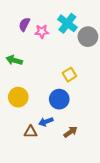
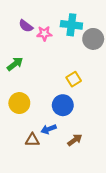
cyan cross: (67, 23) -> (71, 25), turned -30
purple semicircle: (24, 24) -> (26, 26), turned -80
green arrow: (14, 60) -> (15, 64), turned 126

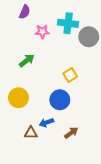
purple semicircle: (26, 26) -> (25, 12), moved, turned -104
green arrow: (15, 64) -> (27, 61), moved

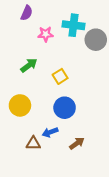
yellow square: (70, 75) -> (60, 76), moved

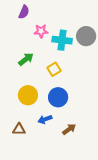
cyan cross: (73, 25) -> (62, 40), moved
yellow circle: (20, 105) -> (28, 95), moved
brown triangle: (33, 143) -> (19, 129), moved

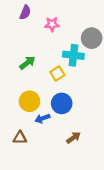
pink star: (41, 31) -> (52, 24), moved
cyan cross: (62, 40) -> (73, 55), moved
blue arrow: (45, 119) -> (42, 118), moved

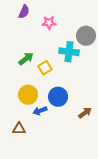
yellow square: (57, 73) -> (45, 68), moved
brown arrow: (73, 138) -> (85, 113), moved

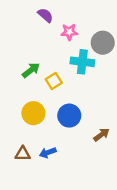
purple semicircle: (24, 12) -> (45, 15), moved, turned -72
pink star: (49, 23) -> (69, 32), moved
blue arrow: (40, 111) -> (48, 153), moved

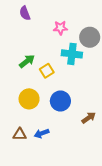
purple semicircle: (45, 15) -> (25, 13), moved, turned -152

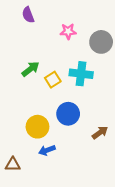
cyan cross: (72, 54) -> (81, 74), moved
yellow circle: (29, 99) -> (37, 127), moved
brown triangle: (20, 134) -> (13, 164), moved

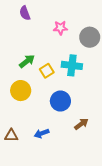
yellow circle: (37, 127) -> (21, 91), moved
brown arrow: (100, 133) -> (81, 124), moved
brown triangle: (13, 164) -> (11, 136), moved

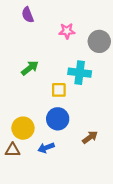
yellow square: (47, 71) -> (59, 90), moved, turned 32
yellow circle: (21, 91) -> (23, 128), moved
blue circle: (60, 101) -> (58, 119), moved

